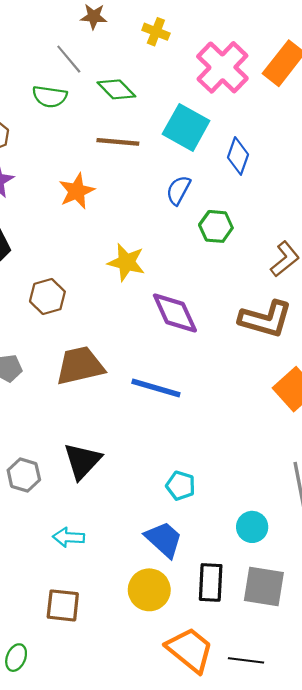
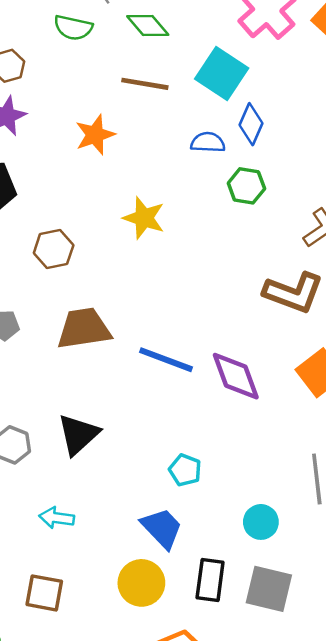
blue diamond: (238, 156) -> (251, 124), moved
blue semicircle: (178, 190) -> (208, 142), turned 60
purple diamond: (175, 313) -> (236, 376), moved

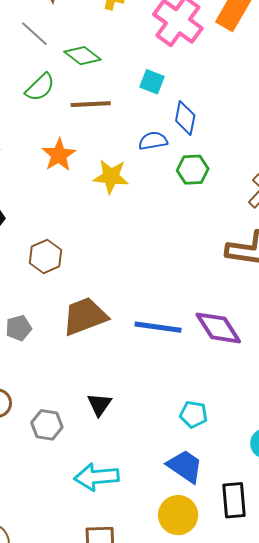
green semicircle: (73, 28) -> (40, 87), moved, turned -44
cyan square: (222, 74) -> (152, 82), size x0.6
yellow star: (144, 218) -> (111, 177), moved
black triangle: (78, 434) -> (99, 404), size x0.7
cyan arrow: (57, 518) -> (97, 477), size x1.5

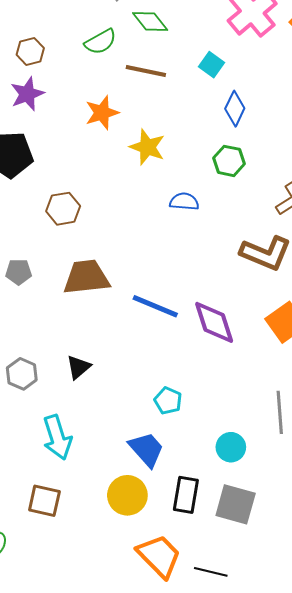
blue semicircle: (153, 141) -> (184, 202), moved
cyan arrow: (97, 477) -> (57, 437), turned -117

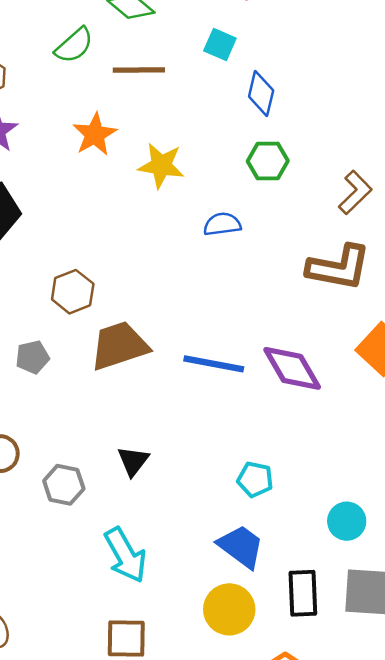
brown hexagon: (63, 209) -> (73, 292), moved

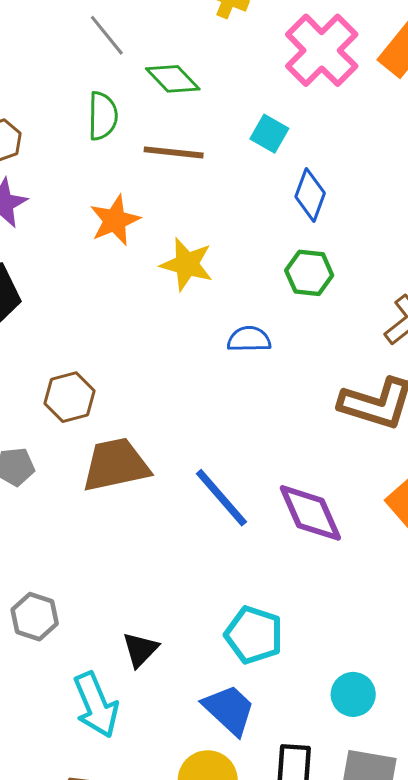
green semicircle: (74, 45) -> (103, 116), turned -54
blue line: (214, 364) -> (221, 498), turned 32
black triangle: (133, 461) -> (140, 650), moved
cyan pentagon: (255, 479) -> (254, 635), size x1.4

